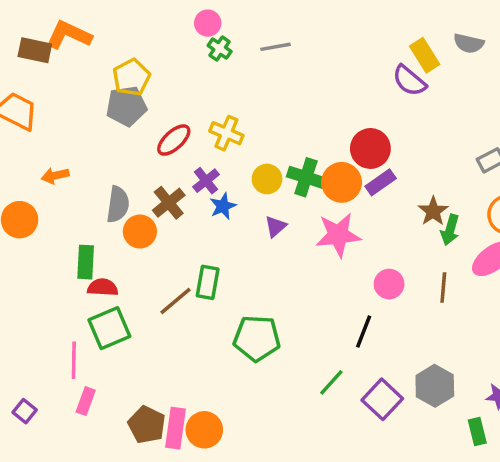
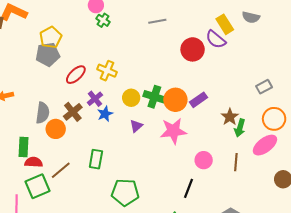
gray line: (275, 47) -> (157, 21), moved
red circle: (370, 148) -> (193, 49), moved
brown line: (175, 301) -> (61, 170), moved

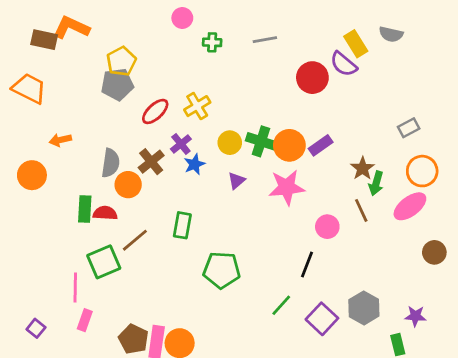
green cross: (103, 20) -> (212, 42), moved, turned -32
yellow cross: (107, 71) -> (197, 106), turned 36
red semicircle: (34, 162) -> (105, 213), moved
brown line: (236, 162) -> (361, 210), moved, turned -30

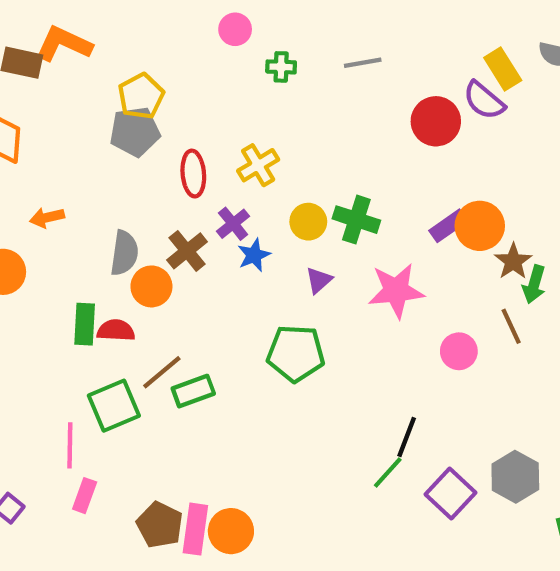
red ellipse: (155, 111) -> (193, 174), turned -52
orange circle: (289, 145) -> (480, 226), moved
green rectangle: (182, 225) -> (193, 391), moved, turned 60
black line: (307, 265) -> (407, 437), moved
green pentagon: (222, 270) -> (296, 353), moved

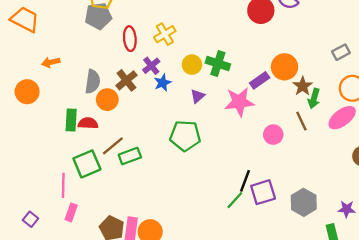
purple rectangle: (448, 226) -> (260, 80), moved
purple square: (450, 493) -> (263, 192), moved, turned 30

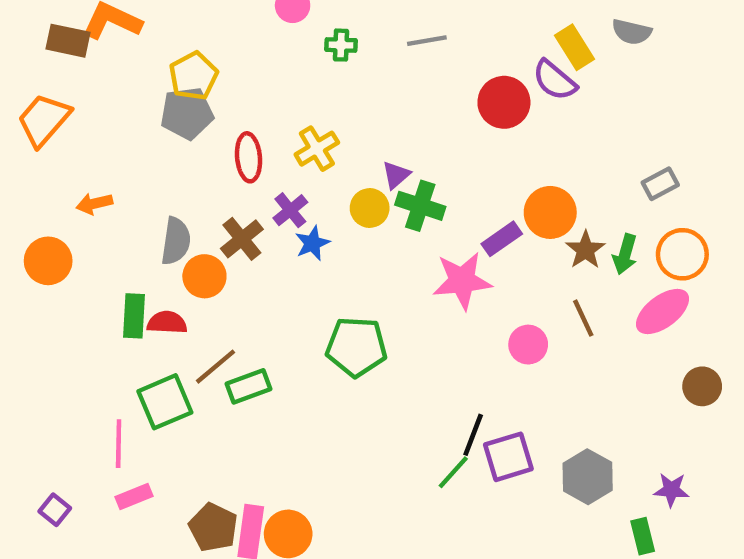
orange trapezoid: (25, 19) -> (44, 120), turned -76
purple triangle: (198, 96) -> (396, 175), moved
green arrow: (314, 98) -> (625, 254), moved
pink rectangle: (71, 212) -> (134, 496), turned 48

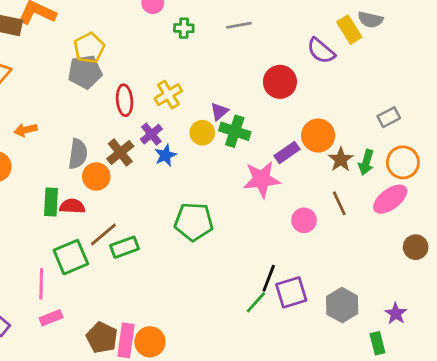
yellow rectangle: (574, 47) -> (349, 30), moved
red circle: (504, 102) -> (280, 82), moved
purple star: (671, 490) -> (396, 314), turned 30

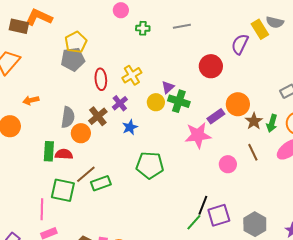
purple semicircle: (321, 51) -> (240, 44), turned 75
blue star: (165, 155) -> (130, 127), moved
green square: (71, 257) -> (63, 190), turned 35

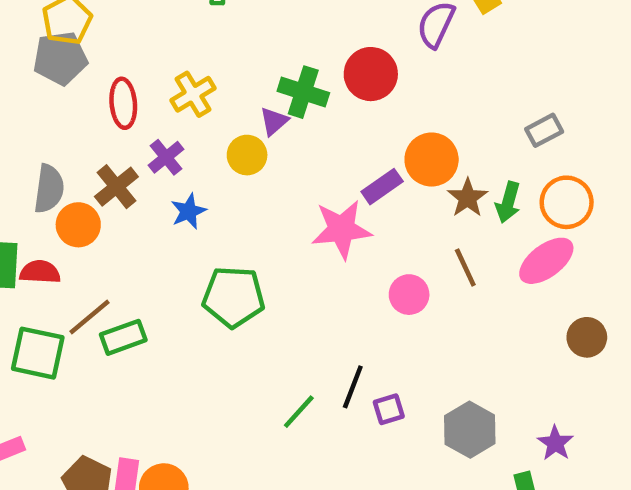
green cross: (179, 101) -> (303, 92), moved
purple square: (219, 215) -> (389, 409), size x0.6
green line: (194, 222) -> (299, 412), moved

